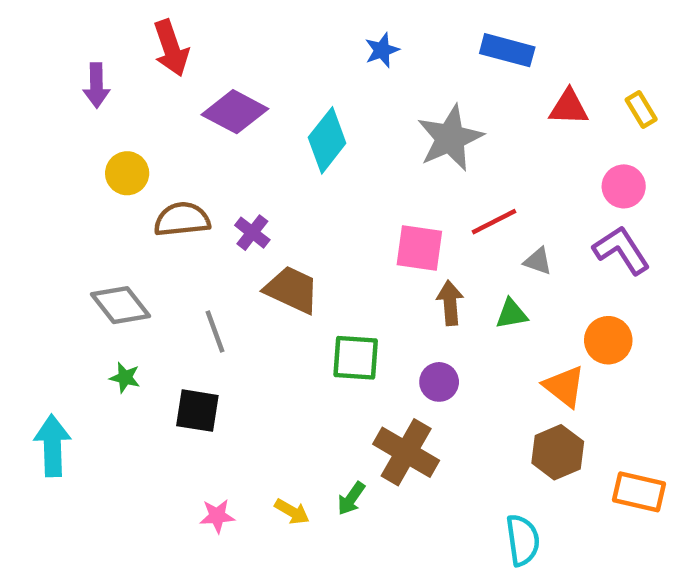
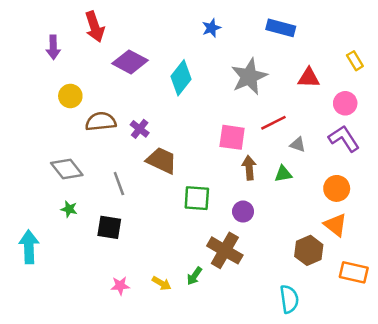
red triangle: (569, 107) -> (309, 78), moved
orange triangle: (564, 386) -> (335, 225), moved

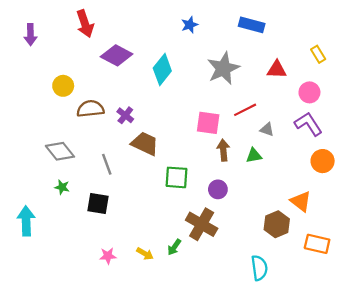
purple arrow: (53, 47) -> (30, 35), moved
orange circle: (337, 188) -> (323, 161), moved

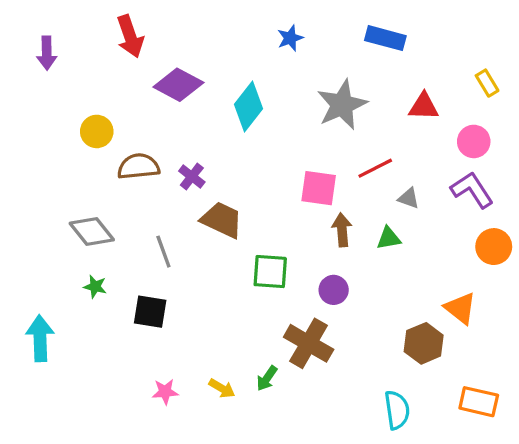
orange rectangle: (317, 244) -> (479, 402), moved

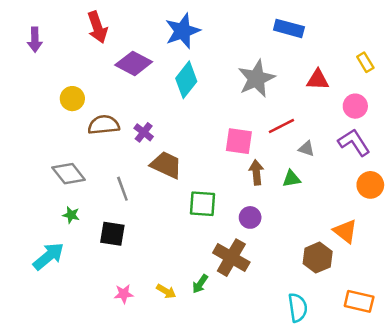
blue star: (290, 38) -> (183, 31), moved, size x1.8
cyan arrow: (40, 338) -> (49, 256), moved, turned 52

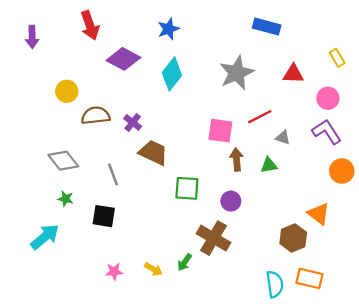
blue star: (183, 31) -> (168, 29), size x0.7
orange rectangle: (359, 301) -> (309, 278), moved

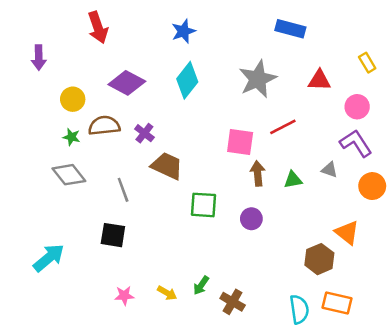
purple arrow: (32, 37) -> (39, 58), moved
purple diamond: (123, 59) -> (127, 83), moved
gray triangle: (283, 137) -> (329, 170), moved
green star: (66, 199) -> (71, 137), moved
brown cross: (213, 238) -> (233, 302), moved, size x0.7

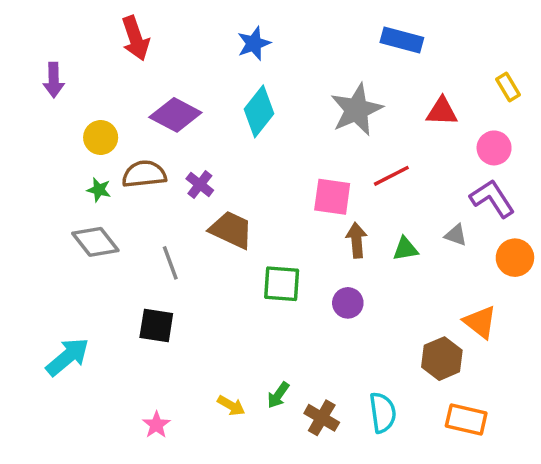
pink star: (124, 296) -> (156, 425), moved, turned -30
cyan semicircle: (299, 309) -> (383, 413), moved

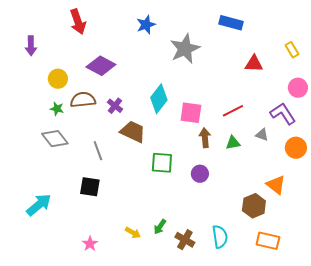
gray star: (357, 110) -> (185, 49), moved
cyan diamond: (259, 111) -> (159, 99), moved
pink circle: (494, 148) -> (298, 88), moved
red line: (391, 176) -> (233, 111), moved

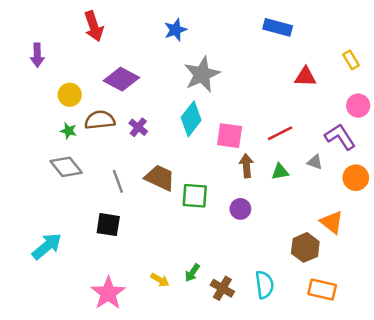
gray star: (185, 49) -> (202, 74), moved
brown trapezoid: (133, 132) -> (160, 178), moved
pink star: (90, 244) -> (108, 293), size x1.8

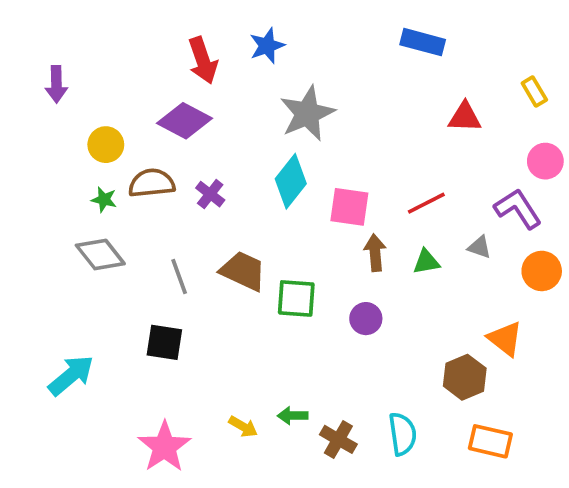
red arrow: (94, 26) -> (203, 60), moved
green arrow: (192, 273) -> (293, 416), turned 54

